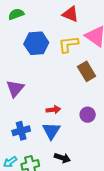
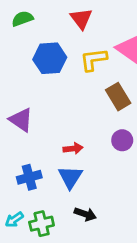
red triangle: (70, 14) -> (81, 19), moved, turned 30
purple triangle: (15, 89) -> (21, 120), turned -36
purple circle: (88, 115) -> (122, 140), moved

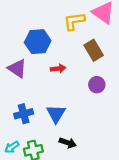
blue hexagon: (50, 58) -> (38, 42), moved
red arrow: (73, 148) -> (58, 69), moved

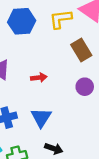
blue hexagon: (38, 42) -> (22, 21), moved
red arrow: (58, 69) -> (39, 78), moved

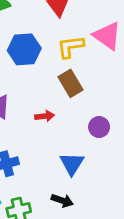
brown rectangle: (81, 50) -> (70, 83), moved
blue triangle: (41, 118) -> (72, 164), moved

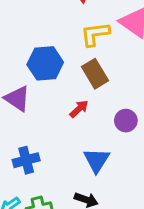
blue hexagon: (24, 49) -> (45, 63), moved
red arrow: (45, 116) -> (79, 109), moved, turned -36

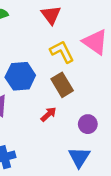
yellow L-shape: (95, 34) -> (62, 52), turned 70
blue triangle: (97, 160) -> (79, 157), moved

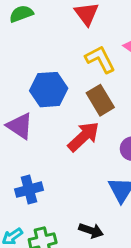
red arrow: (49, 114) -> (84, 137), size x1.6

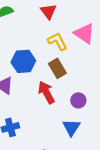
red arrow: (84, 137) -> (46, 92), turned -75

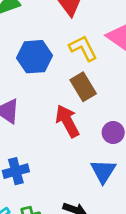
blue hexagon: (23, 61) -> (34, 57), moved

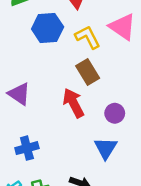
blue hexagon: (34, 57) -> (48, 28), moved

